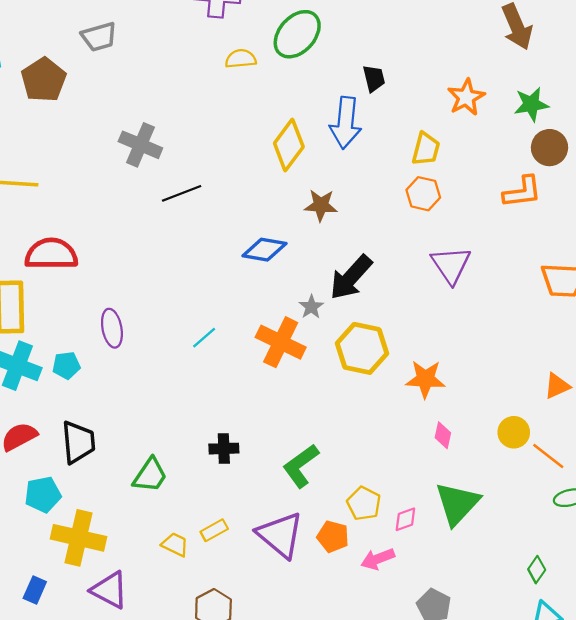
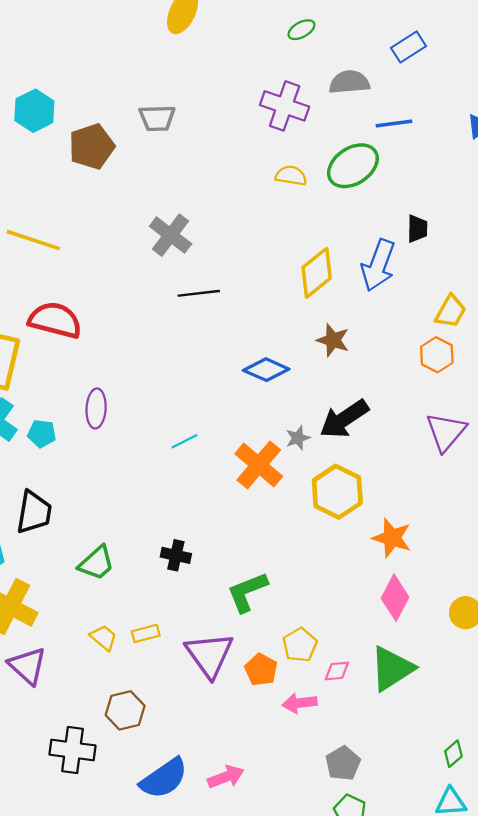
pink diamond: (443, 435) -> (395, 598), size x1.6

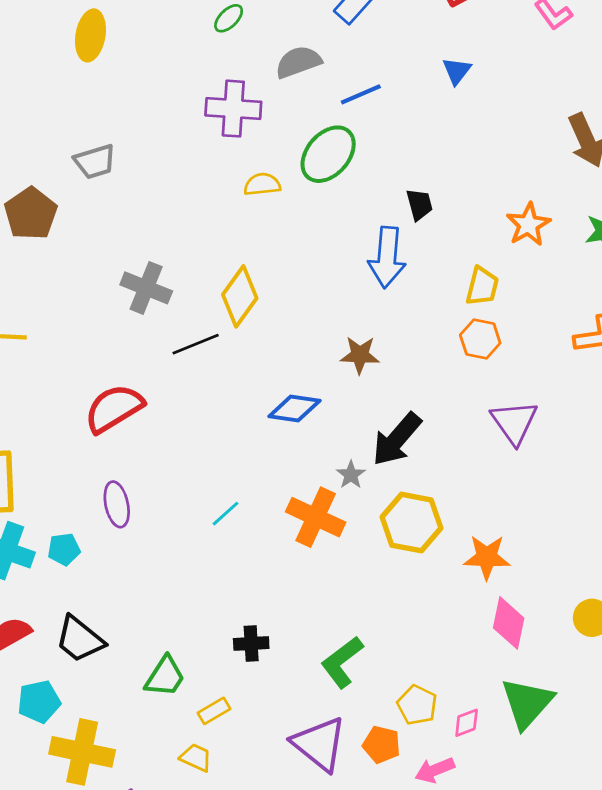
yellow diamond: (317, 273) -> (240, 296), moved
red semicircle: (55, 320) -> (114, 408), moved, turned -30
black trapezoid: (34, 512) -> (80, 639), turned 135
yellow rectangle: (146, 633) -> (214, 711), moved

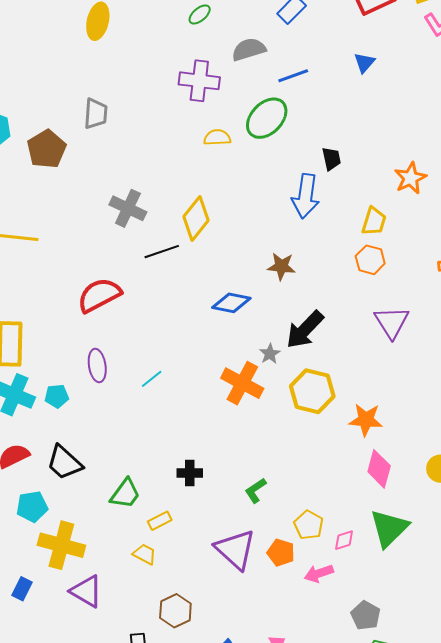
gray trapezoid: (95, 162) -> (96, 114), turned -72
cyan line: (226, 514) -> (152, 379), moved
green L-shape: (342, 662) -> (255, 490), size x0.7

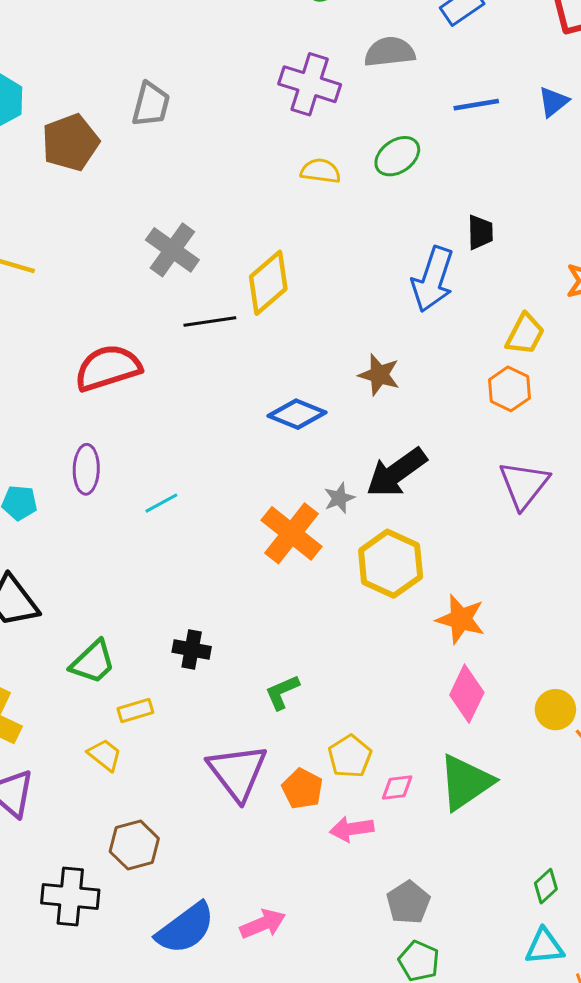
blue line: (293, 76) -> (476, 105), moved
green ellipse: (267, 118) -> (397, 156), size x0.7

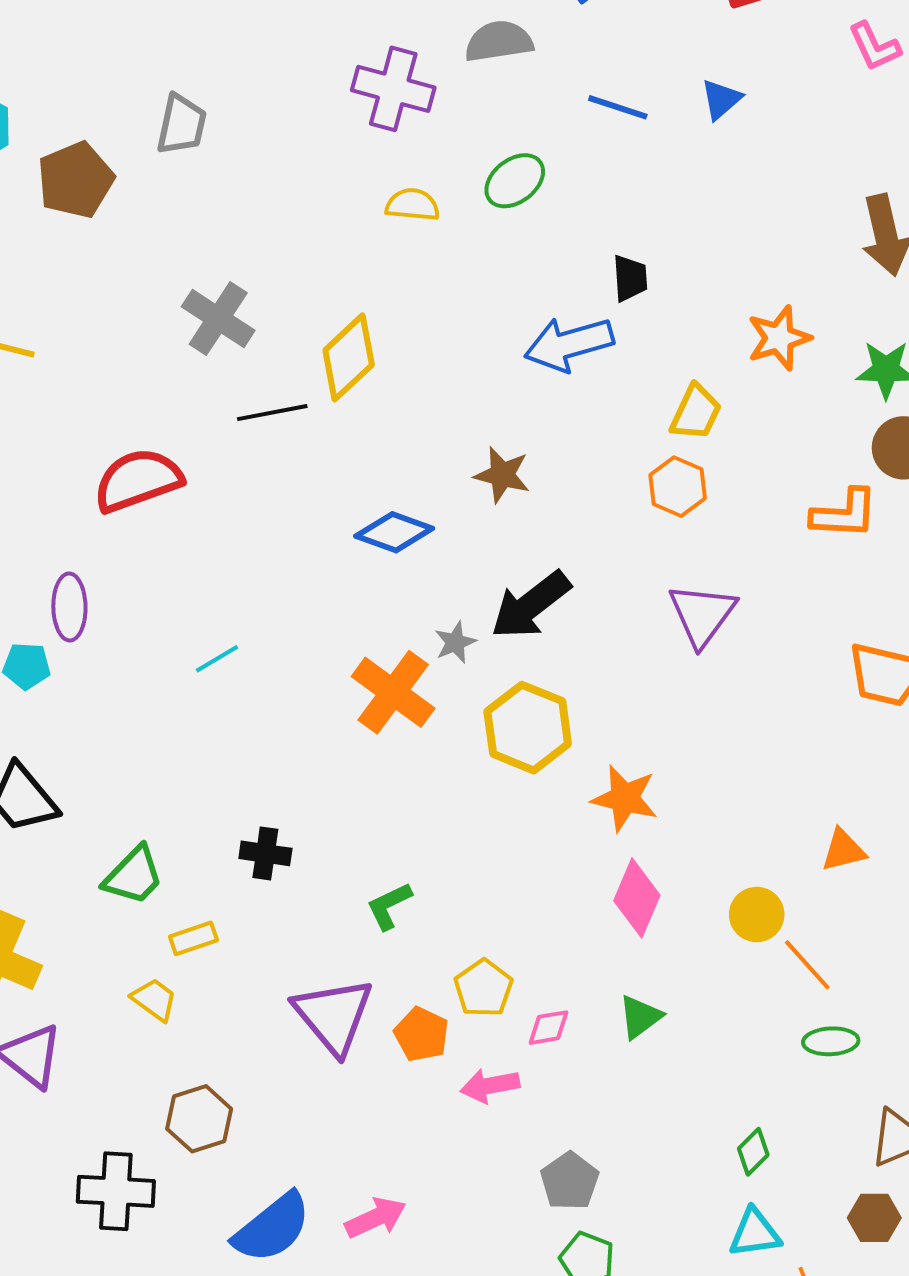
blue line: (476, 105) -> (618, 107), turned 30
blue arrow: (433, 279) -> (569, 344), turned 58
purple ellipse: (86, 469) -> (69, 607), moved
green triangle: (466, 782) -> (640, 1017), size x0.6

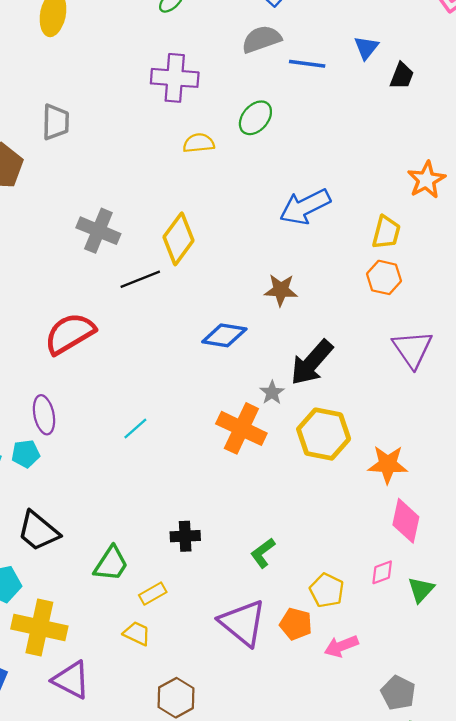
gray semicircle: (499, 41) -> (261, 39), moved
black trapezoid: (630, 278) -> (402, 76), moved, turned 36
pink diamond: (549, 1028) -> (382, 572), moved

